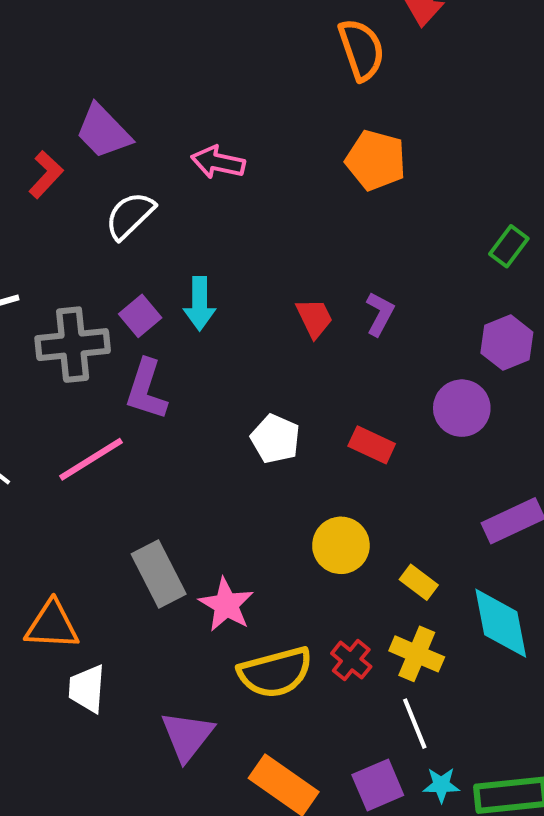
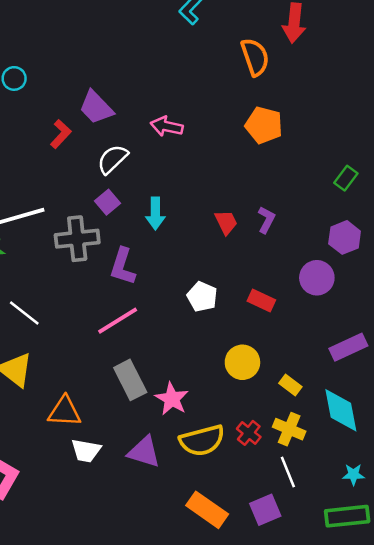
purple square: (140, 316) -> (107, 202), moved
pink line: (91, 459) -> (118, 321), moved
white trapezoid: (87, 689) -> (86, 451), turned -84
purple triangle: (187, 736) -> (144, 452), moved, turned -51
cyan star: (441, 785) -> (353, 475), moved

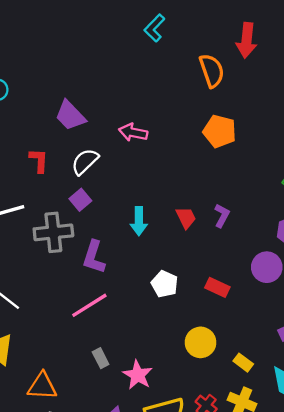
red L-shape: (61, 134) -> (39, 160), moved, turned -40
cyan arrow: (155, 213) -> (139, 221), moved
gray rectangle: (130, 380) -> (101, 358), size x0.6

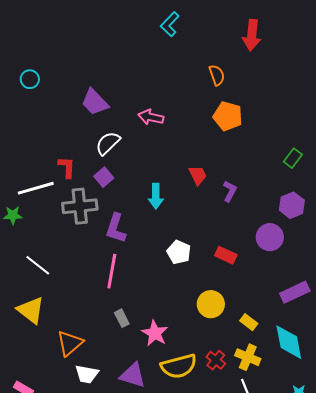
orange semicircle: (212, 71) -> (217, 75), moved, size x0.7
red L-shape: (39, 160) -> (67, 167), moved
red trapezoid: (186, 218) -> (198, 175), moved
pink line: (89, 305) -> (112, 271), turned -48
orange triangle: (42, 386) -> (70, 343), turned -44

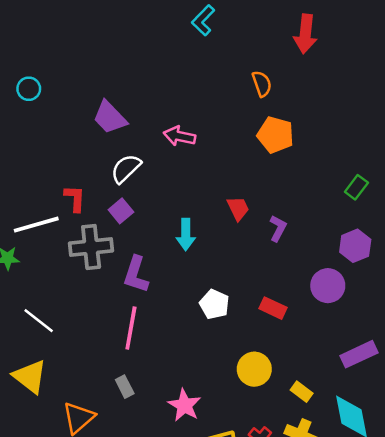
gray rectangle: (122, 318) -> (125, 387), moved

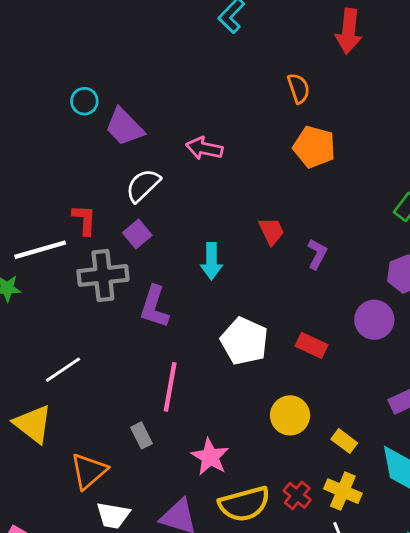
cyan circle: (29, 89) -> (84, 101), moved
white pentagon: (214, 304) -> (244, 341), size x1.4
white line: (39, 321) -> (63, 370), moved, turned -72
pink line: (131, 328) -> (170, 387), moved

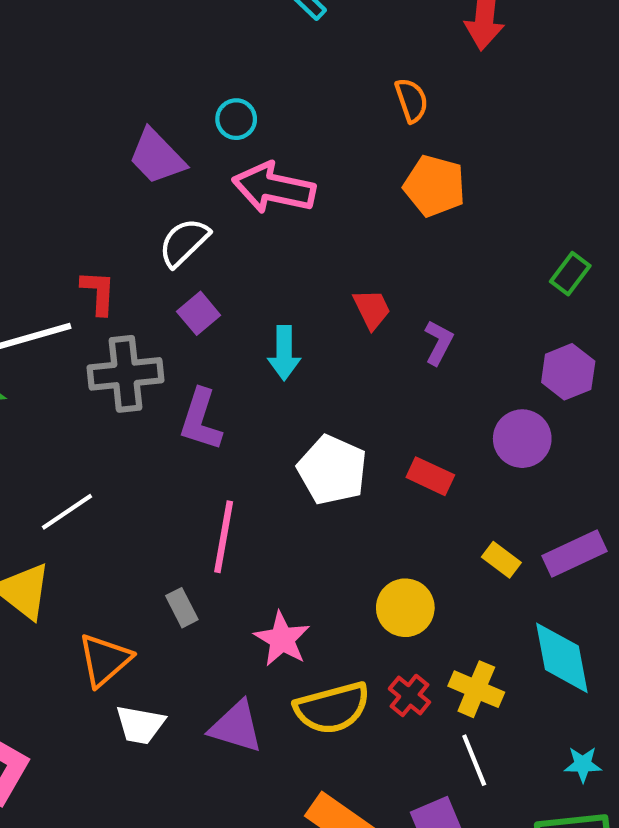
cyan circle: (84, 101) -> (236, 119), moved
pink arrow: (204, 148) -> (274, 188), size x1.5
purple square: (137, 234) -> (199, 313), moved
yellow circle: (290, 415) -> (405, 608), moved
yellow rectangle: (344, 441) -> (501, 560), moved

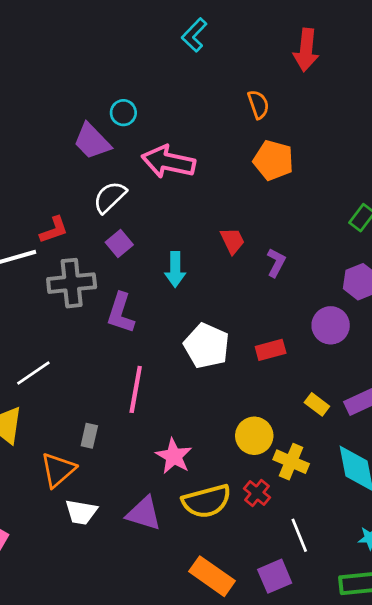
cyan circle: (236, 119) -> (123, 113), moved
red L-shape: (98, 292) -> (54, 230), turned 68
red rectangle: (430, 476) -> (271, 350), turned -40
gray rectangle: (182, 608) -> (89, 436), moved, turned 40
yellow cross: (476, 689) -> (291, 462), moved

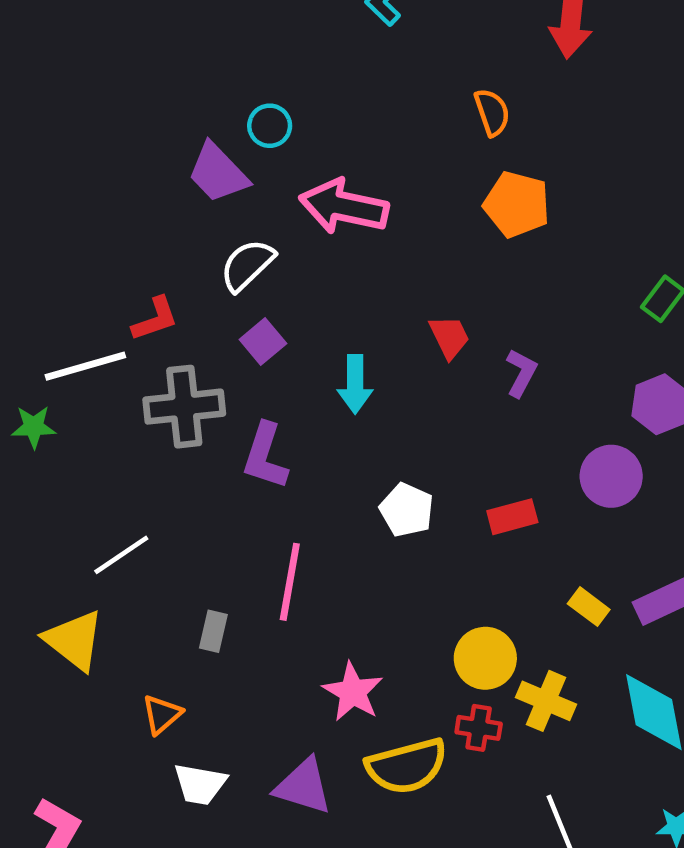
white pentagon: (207, 346) -> (407, 510), size x0.7
gray rectangle: (89, 436) -> (213, 631), moved
orange triangle: (58, 470) -> (162, 714), size x0.7
red cross: (257, 493) -> (479, 728), moved, turned -30

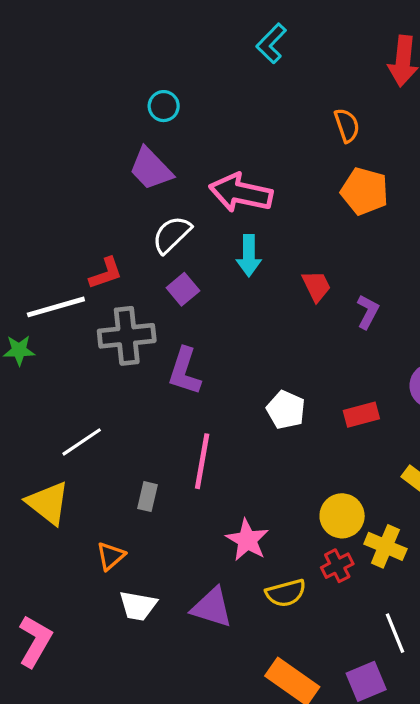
cyan circle: (270, 126) -> (164, 106), moved
cyan arrow: (355, 384) -> (249, 256), moved
red cross: (479, 728) -> (337, 566), turned -36
yellow semicircle: (407, 766) -> (286, 593), size x0.7

